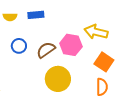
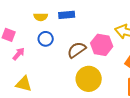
blue circle: (19, 46) -> (46, 39), moved

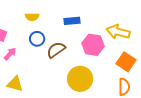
blue rectangle: (67, 15) -> (72, 21), moved
brown semicircle: (77, 50) -> (56, 50), moved

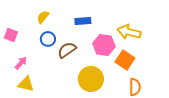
yellow semicircle: (32, 17) -> (43, 17), turned 128
pink arrow: (10, 54) -> (21, 63), moved
orange square: (126, 62) -> (125, 60), moved

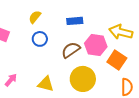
brown semicircle: (67, 50) -> (71, 50), moved
pink arrow: (21, 63) -> (11, 80), moved
yellow triangle: (26, 84) -> (46, 84), moved

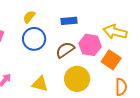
blue circle: (40, 39) -> (34, 39), size x1.5

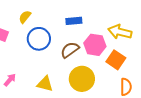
yellow semicircle: (29, 17) -> (25, 17), moved

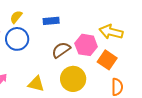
blue rectangle: (74, 21) -> (51, 21), moved
blue circle: (39, 39) -> (17, 39), moved

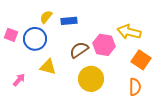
yellow semicircle: (16, 17) -> (46, 17), moved
orange square: (107, 60) -> (141, 60), moved
yellow triangle: (36, 84) -> (48, 67), moved

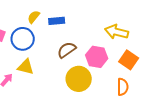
pink hexagon: (104, 45) -> (97, 57), moved
yellow triangle: (48, 67) -> (26, 67), moved

